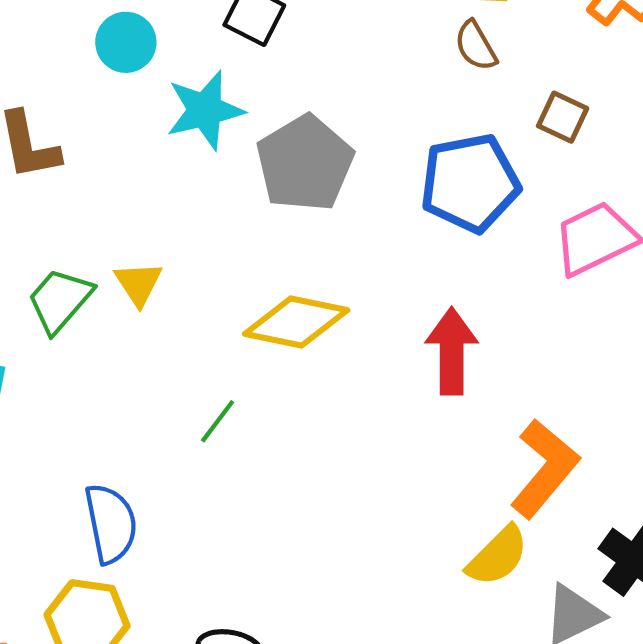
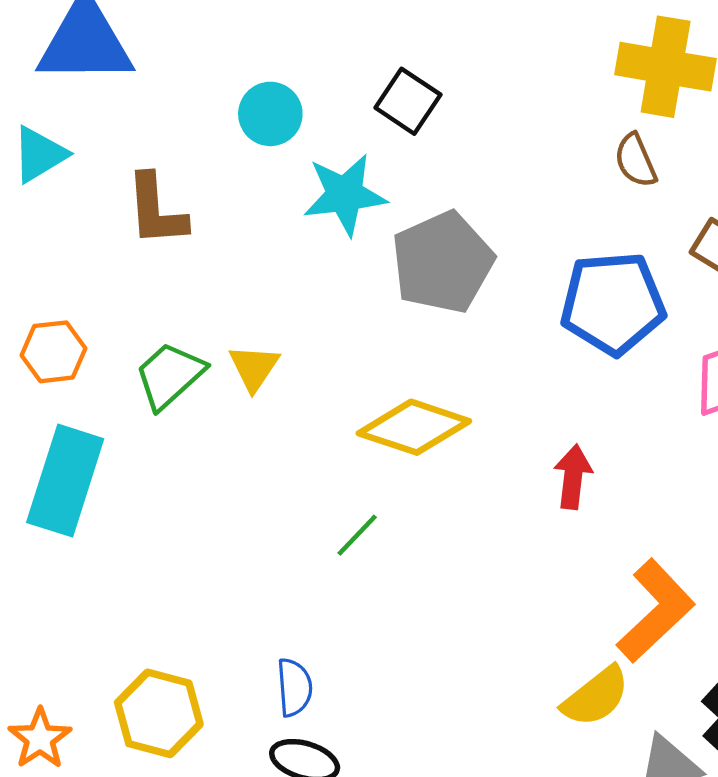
red arrow: (452, 351) -> (573, 477), size x0.7
green line: (218, 421) -> (357, 535), moved
blue semicircle: (111, 524) -> (294, 687), moved, size x0.7

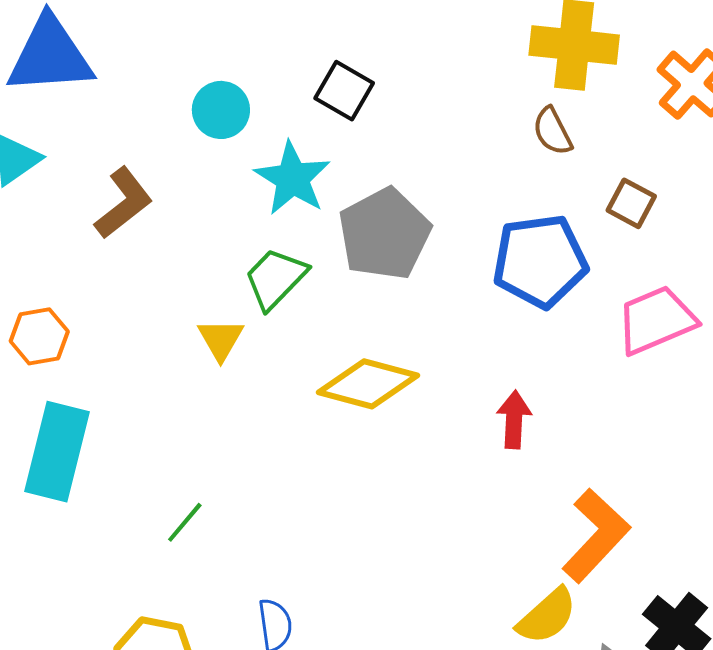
cyan star: (345, 195) -> (293, 178), turned -30
brown L-shape: (156, 210) -> (124, 203), turned -120
green trapezoid: (170, 375) -> (276, 278), moved
green line: (357, 535) -> (185, 522), moved

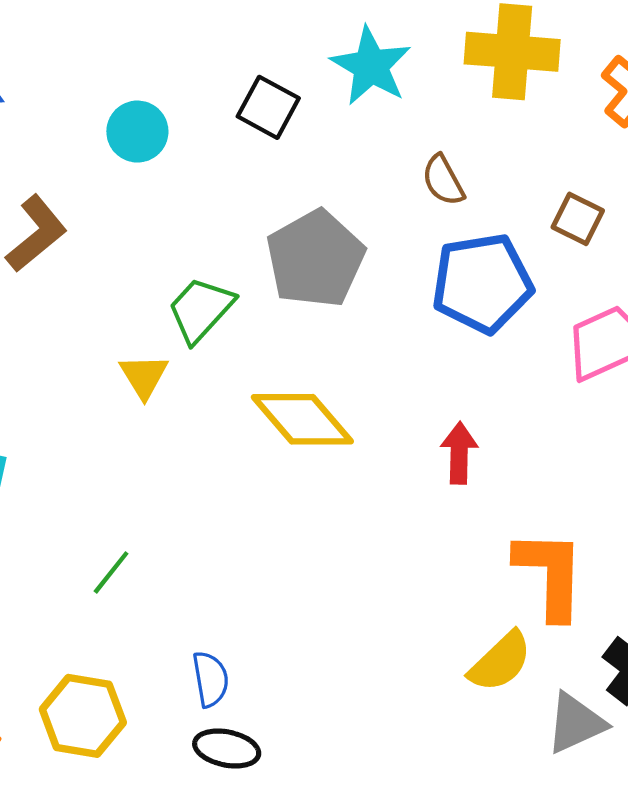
brown semicircle: (552, 131) -> (443, 180), moved
cyan star: (293, 178) -> (371, 66), moved
yellow diamond: (368, 384) -> (302, 419), turned 36
orange L-shape: (596, 536) -> (550, 574), turned -40

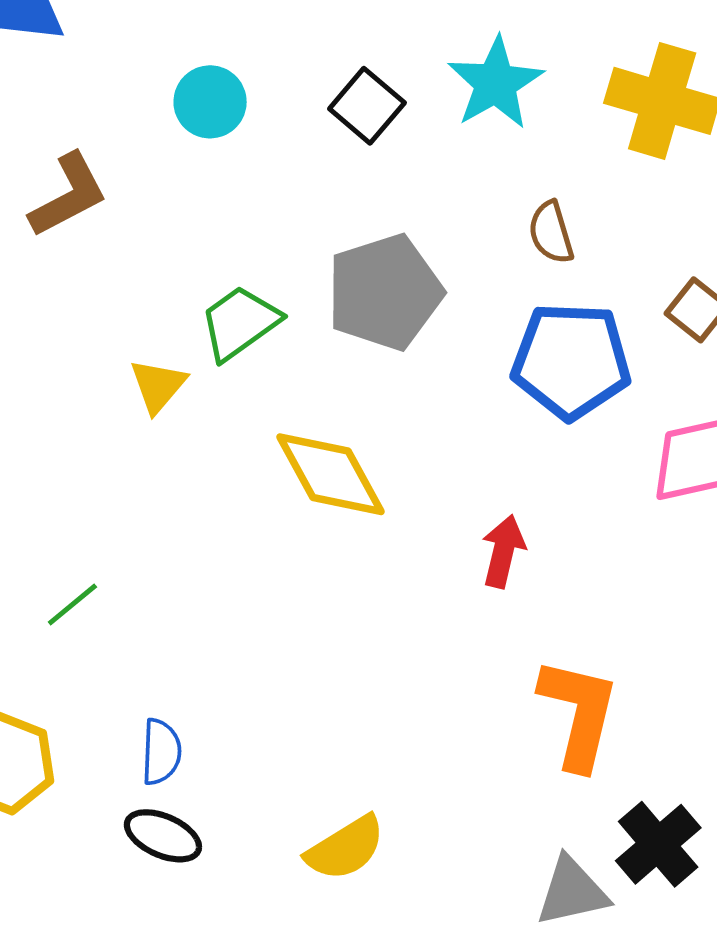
yellow semicircle: (500, 662) -> (345, 848), moved

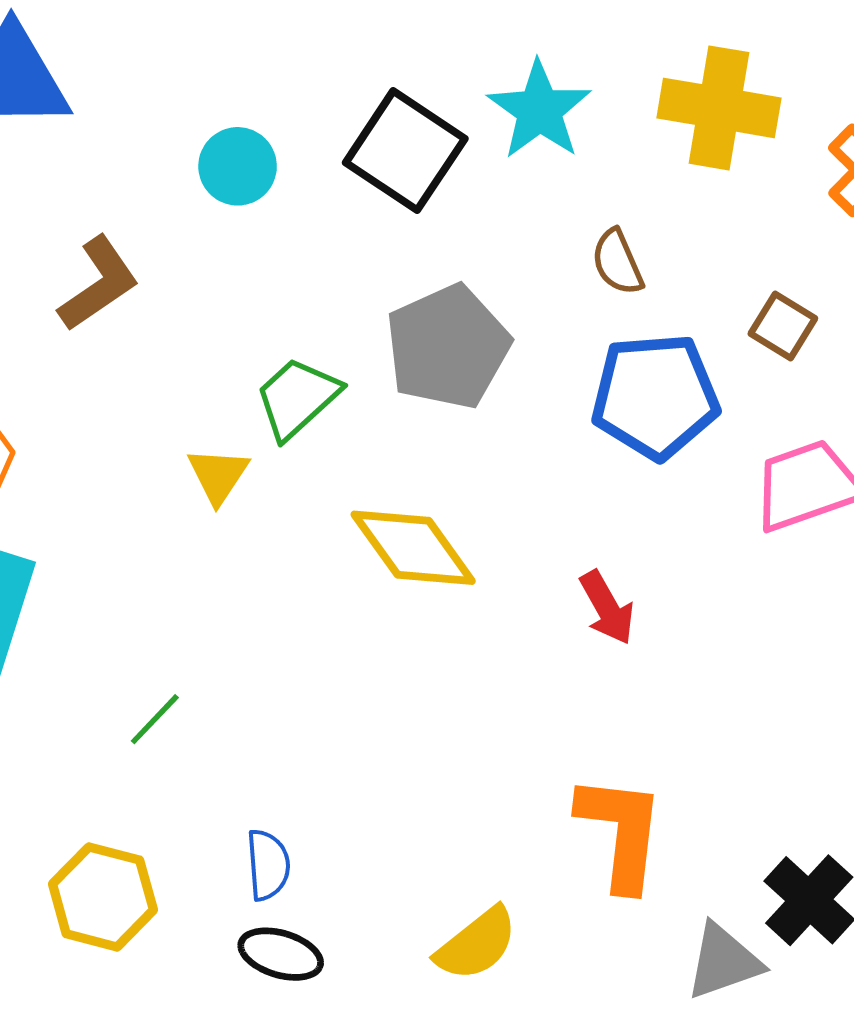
black square: (367, 106) -> (405, 151), size x1.5
red arrow: (503, 551) -> (607, 608), turned 144
orange L-shape: (579, 713) -> (621, 832), moved

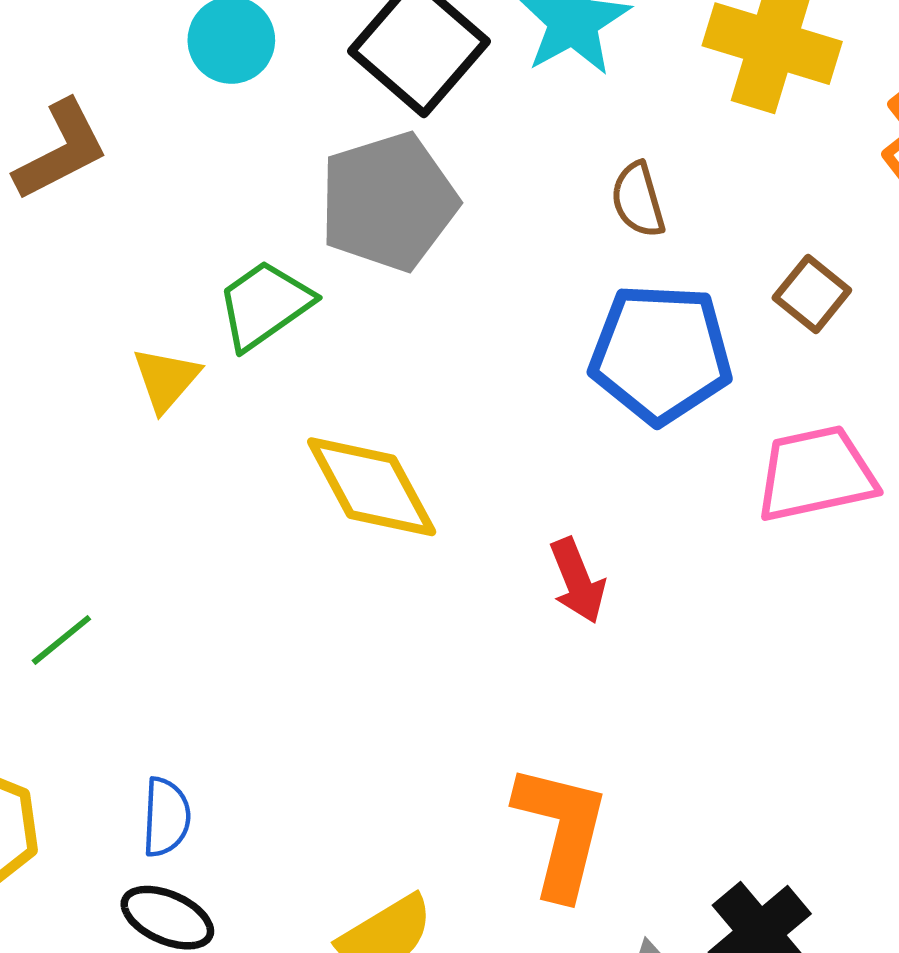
gray pentagon: (448, 347) -> (388, 202), moved

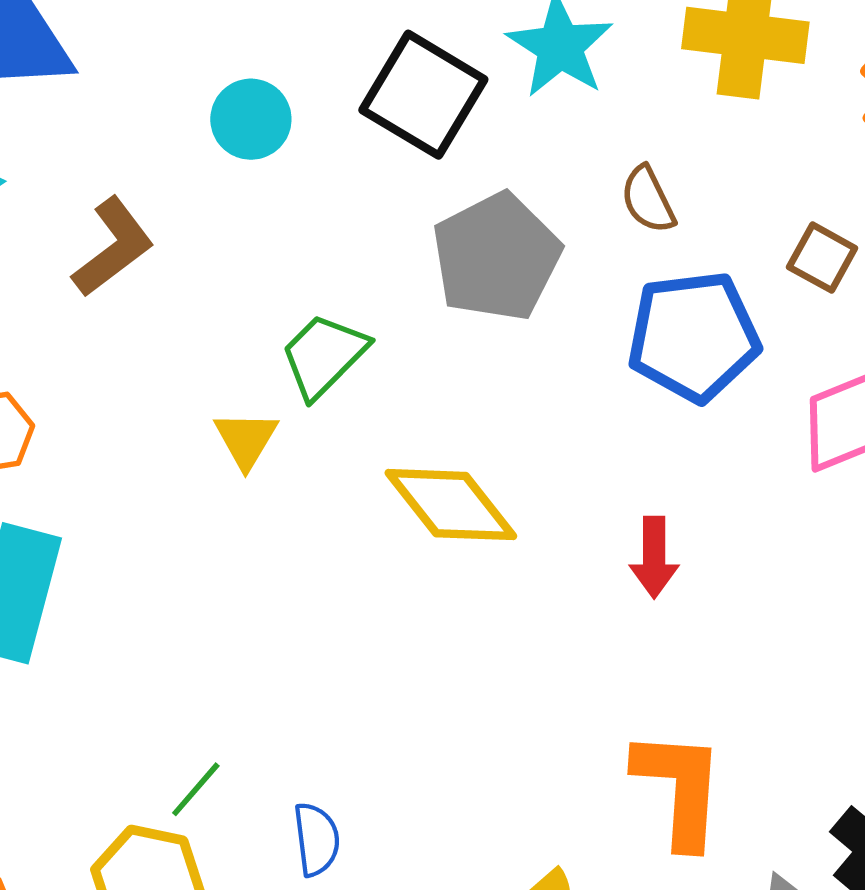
gray pentagon: (388, 202) -> (496, 257), moved
red arrow: (578, 581) -> (654, 557), turned 32
green line: (61, 640) -> (196, 789), moved

